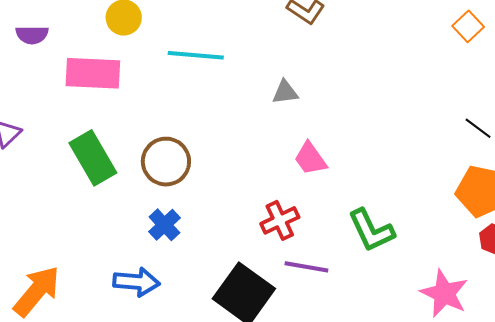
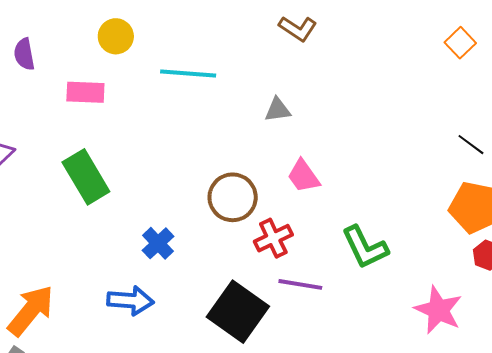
purple semicircle: (32, 35) -> (24, 54), turned 80
pink rectangle: (93, 73) -> (85, 92), size x0.7
brown circle: (166, 162) -> (233, 197), moved

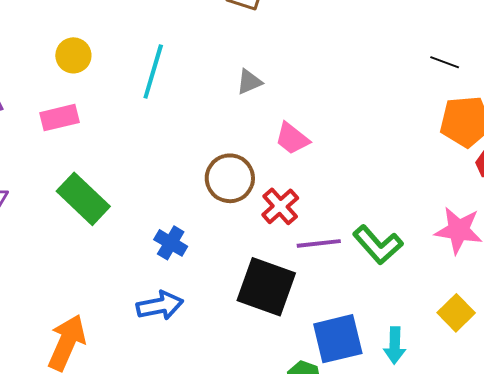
cyan line: (188, 74) -> (153, 71), turned -62
green L-shape: (365, 247) -> (378, 245), moved

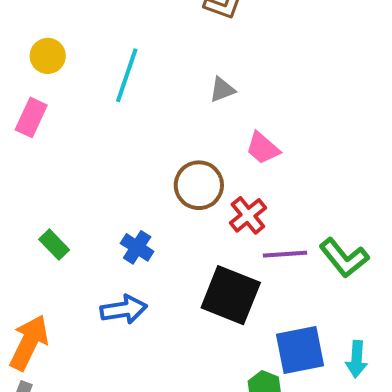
pink rectangle: (59, 118) -> (31, 117), turned -54
green rectangle: (83, 199) -> (54, 245), moved, size x0.6

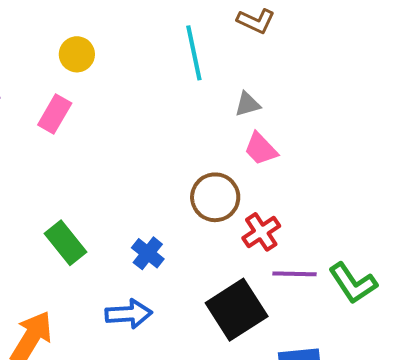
cyan line: (127, 75) -> (194, 53), moved, turned -36
pink trapezoid: (263, 148) -> (261, 149), moved
green rectangle: (54, 245) -> (65, 243), size x1.4
black square: (231, 295) -> (237, 310), turned 30

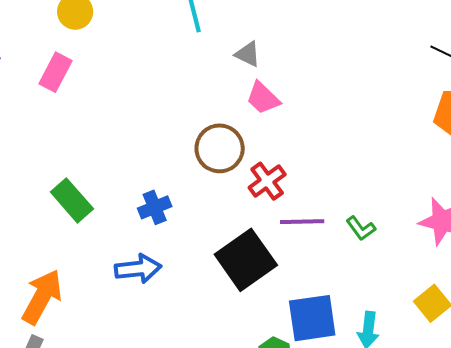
gray triangle: (247, 104) -> (248, 54), turned 44
blue cross: (148, 253) -> (155, 207), turned 32
green L-shape: (353, 283) -> (361, 228), size x0.6

